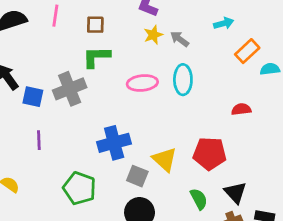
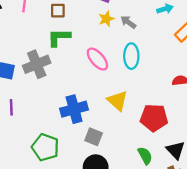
pink ellipse: (142, 83) -> (97, 59), turned 55
yellow triangle: (165, 159) -> (117, 101), moved

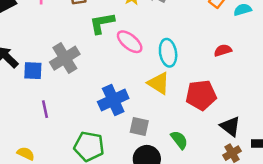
green L-shape: (59, 37) -> (102, 23), moved
cyan ellipse: (131, 56) -> (168, 53), moved
green semicircle: (145, 156) -> (179, 140), moved

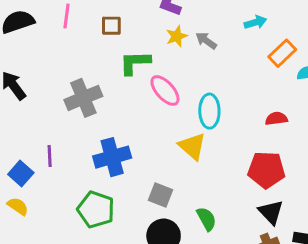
blue square: (33, 71) -> (21, 174), moved, turned 30
red pentagon: (201, 95) -> (266, 170), moved
blue cross: (113, 100) -> (112, 157), moved

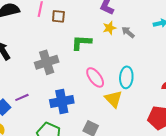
brown square: (111, 26) -> (58, 16), moved
pink ellipse: (165, 90) -> (95, 77), moved
purple line: (50, 156) -> (22, 97), turned 64

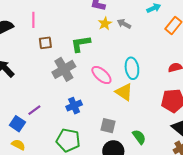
brown square: (58, 16) -> (45, 43), moved
gray cross: (47, 62) -> (64, 69), moved
blue cross: (62, 101) -> (74, 106), size x0.7

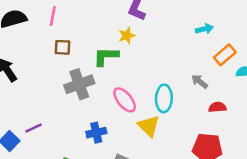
yellow star: (105, 23) -> (127, 36), moved
gray arrow: (124, 24) -> (200, 82), moved
blue cross: (74, 106) -> (96, 133), moved

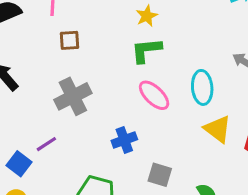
green L-shape: (106, 56) -> (146, 50), moved
gray cross: (79, 84) -> (73, 96), moved
yellow triangle: (149, 126) -> (218, 129), moved

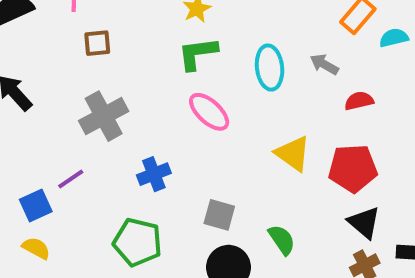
cyan ellipse: (202, 87) -> (270, 68), moved
blue cross: (124, 140) -> (154, 174), moved
blue square: (19, 164) -> (36, 205), turned 30

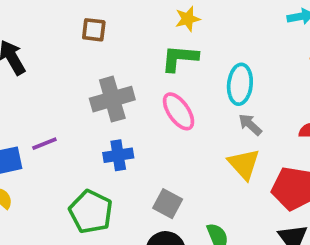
gray arrow: (324, 64) -> (250, 125), moved
gray cross: (104, 116) -> (112, 99), moved

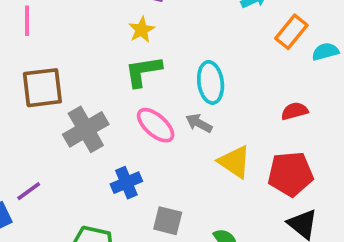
brown square: (94, 30) -> (42, 88), moved, size x1.6
gray arrow: (250, 125) -> (199, 123), moved
blue cross: (118, 155) -> (126, 183), moved

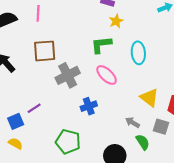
yellow star: (142, 30) -> (116, 21), moved
gray arrow: (199, 123) -> (132, 122), moved
gray square: (168, 221) -> (161, 127), moved

